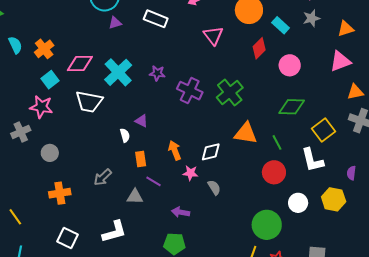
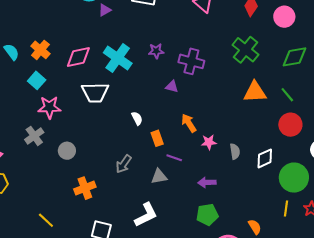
cyan square: (50, 80) -> (37, 80), moved
green cross: (230, 92) -> (246, 50), moved
purple triangle: (141, 121) -> (172, 87), moved
white diamond: (211, 152) -> (265, 158), moved
gray semicircle: (214, 187) -> (235, 151), turned 35

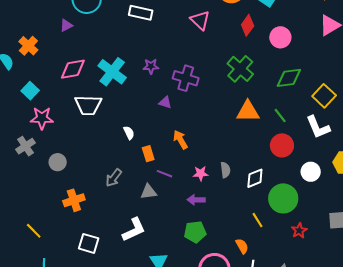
purple triangle: (105, 10) -> (66, 25), moved
orange cross: (40, 50) -> (28, 46), moved
pink star: (209, 142) -> (201, 173), moved
yellow line: (286, 208) -> (257, 220), moved, turned -42

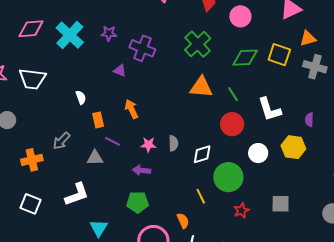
yellow square: (324, 96) -> (279, 55), moved, turned -30
white trapezoid: (88, 105) -> (32, 79), moved
orange cross: (74, 200) -> (32, 160), moved

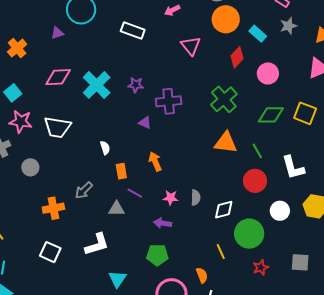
purple cross: (142, 48) -> (169, 101), turned -30

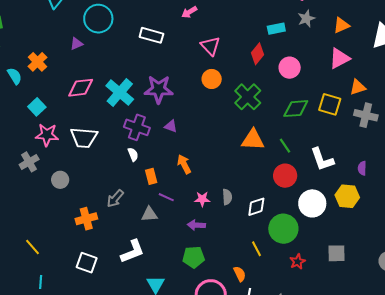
orange circle: (226, 19) -> (212, 79), moved, size x0.7
cyan rectangle: (258, 34) -> (276, 29), turned -48
purple star: (136, 85) -> (159, 89), size x1.8
purple cross: (169, 101) -> (137, 127), moved, turned 30
white circle: (280, 211) -> (312, 203), size x1.4

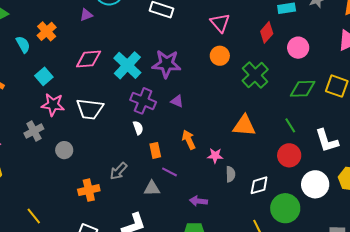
orange triangle: (253, 140) -> (244, 126), moved
pink star: (202, 199) -> (215, 156), moved

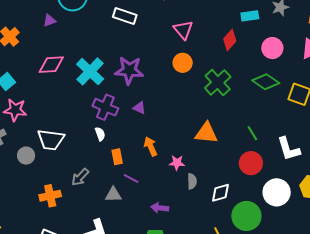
pink circle: (298, 48) -> (272, 48), moved
green diamond: (303, 89) -> (266, 82), moved, turned 36
white trapezoid: (90, 109) -> (51, 140), moved

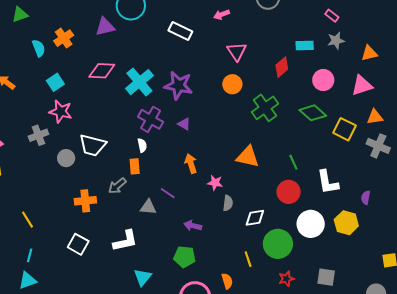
purple triangle: (49, 20) -> (105, 27), size x1.5
orange rectangle: (117, 157) -> (135, 166), moved

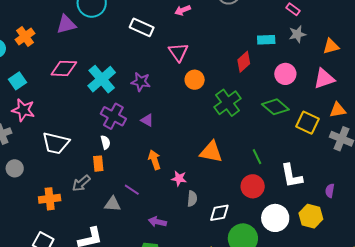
pink triangle: (237, 52) -> (178, 52), moved
purple star: (178, 85) -> (141, 82), size x0.7
gray circle: (66, 158) -> (15, 168), moved

